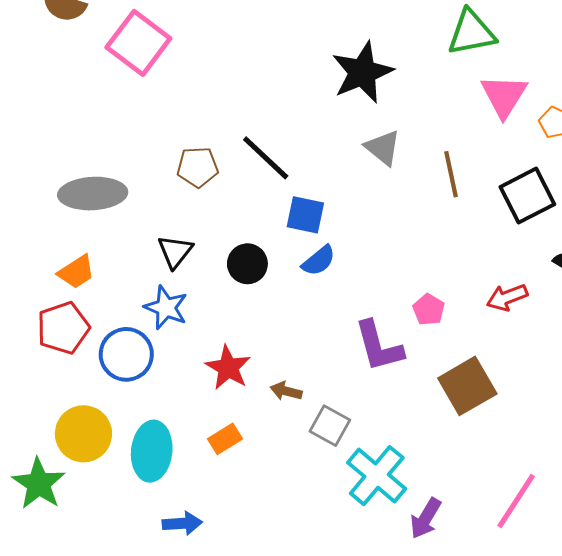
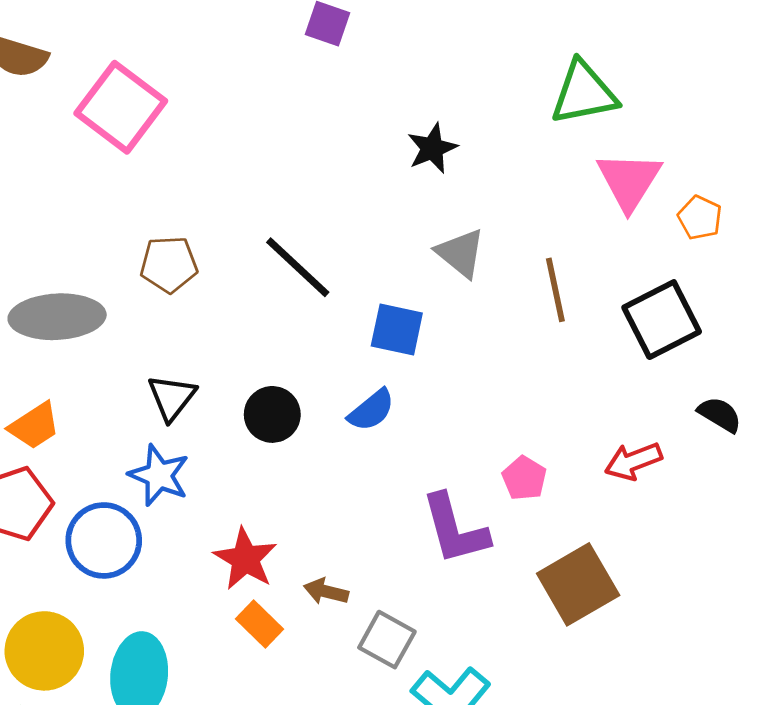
black star: (362, 72) -> (432, 148), size x0.6
brown pentagon: (198, 167) -> (169, 264), moved
blue square: (305, 215) -> (397, 329), moved
orange rectangle: (225, 439) -> (260, 624), moved, turned 76

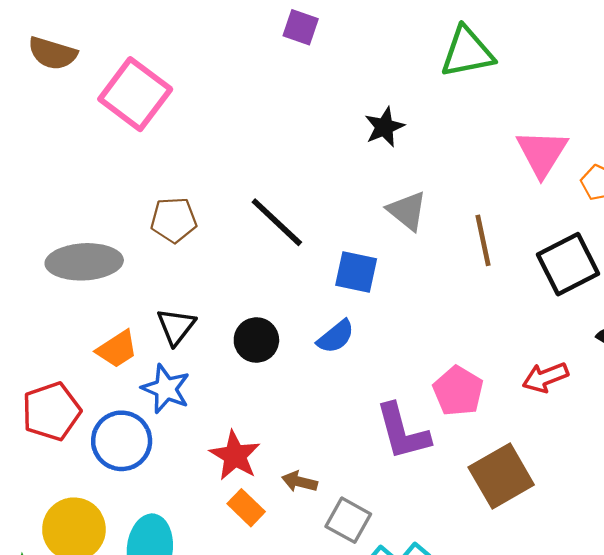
green triangle: (584, 93) -> (467, 52), moved
orange trapezoid: (34, 426) -> (117, 349), moved
pink pentagon: (524, 478) -> (458, 391), size x1.4

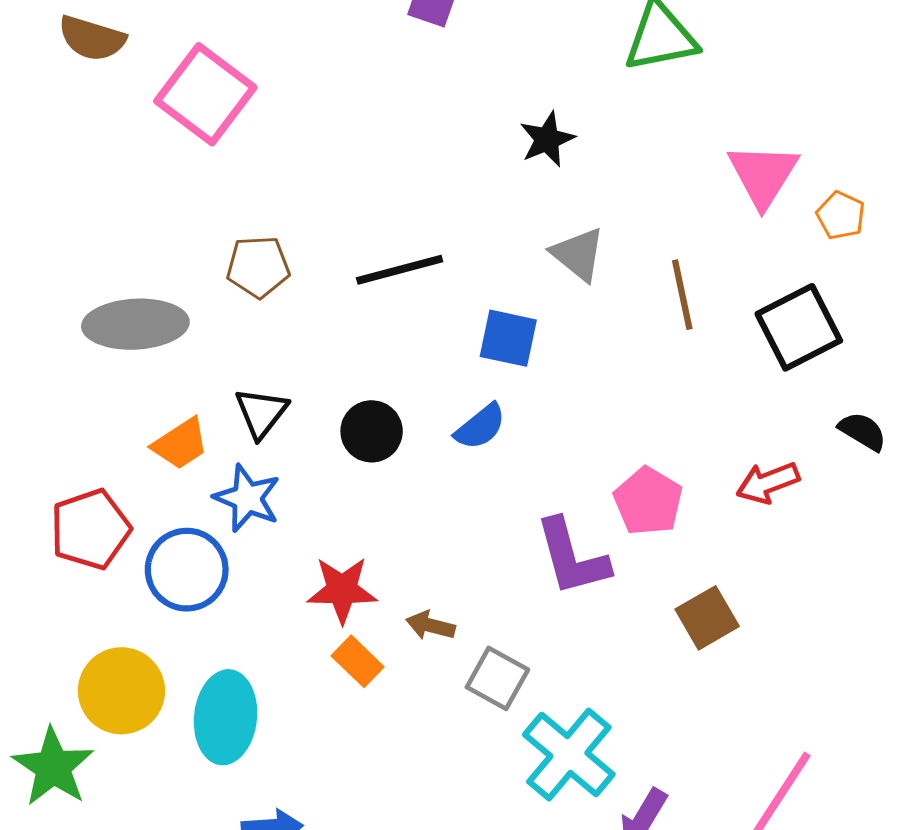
black line: (277, 222) -> (400, 270), turned -58
red star: (235, 456) -> (342, 590), turned -30
brown square: (501, 476) -> (707, 618), size x0.7

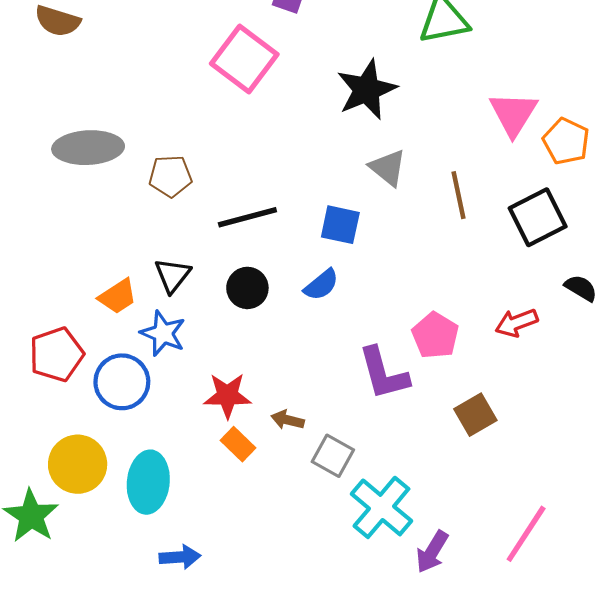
pink square: (205, 94) -> (244, 59), moved
black star: (547, 139) -> (367, 90), size x1.6
orange pentagon: (841, 215) -> (566, 141), size x1.4
black line: (400, 270) -> (247, 217), moved
gray ellipse: (135, 324) -> (88, 148), moved

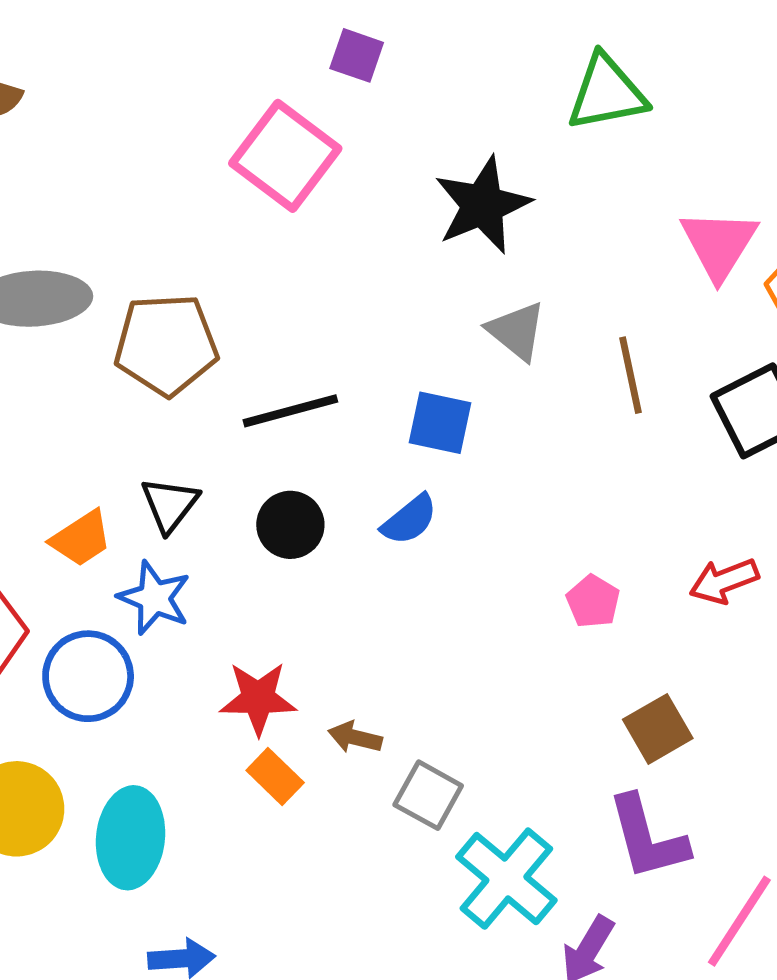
brown pentagon: (170, 176) -> (166, 345), size x1.5
pink pentagon: (435, 335) -> (593, 601), size x0.7
purple L-shape: (384, 373) -> (648, 838), moved

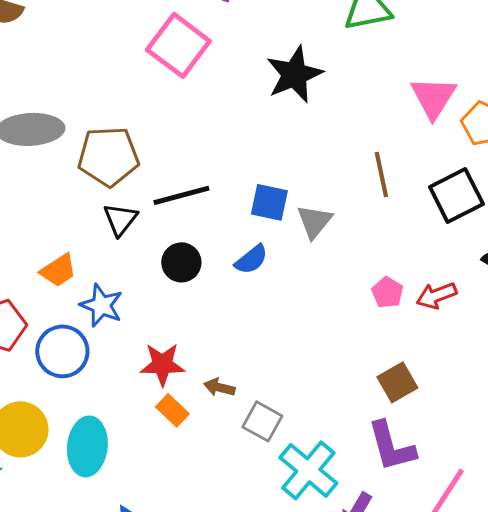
gray triangle: (517, 331) -> (314, 221), moved, turned 30
black triangle: (170, 504) -> (120, 219), moved
pink pentagon: (593, 601) -> (387, 292), moved

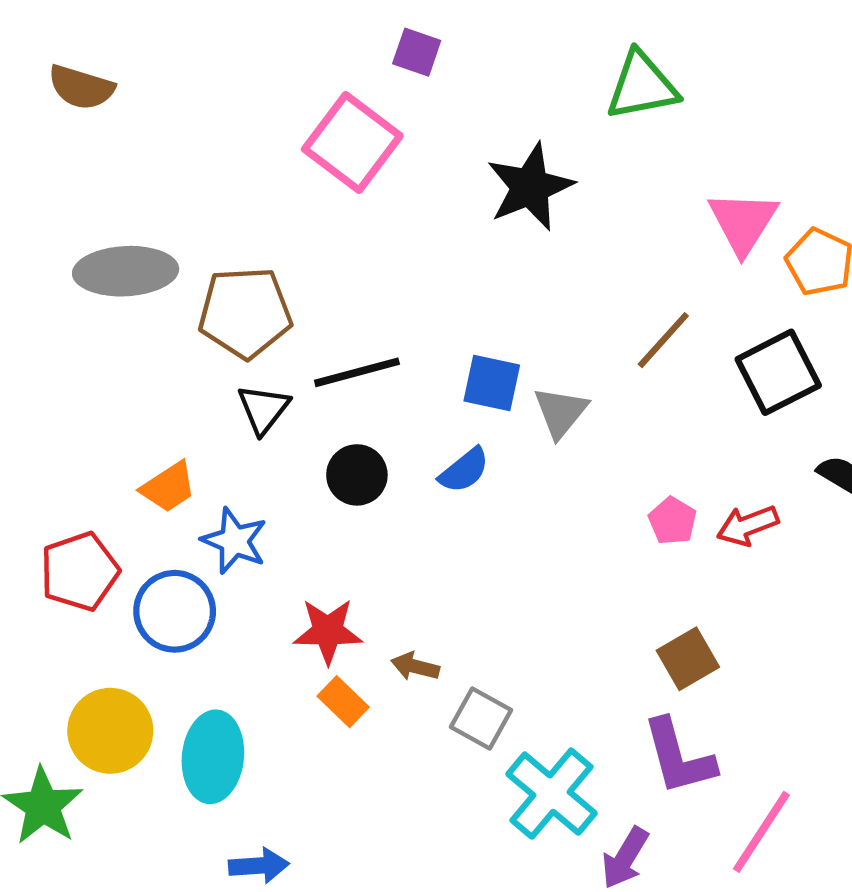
brown line: (381, 174) -> (663, 340), turned 54

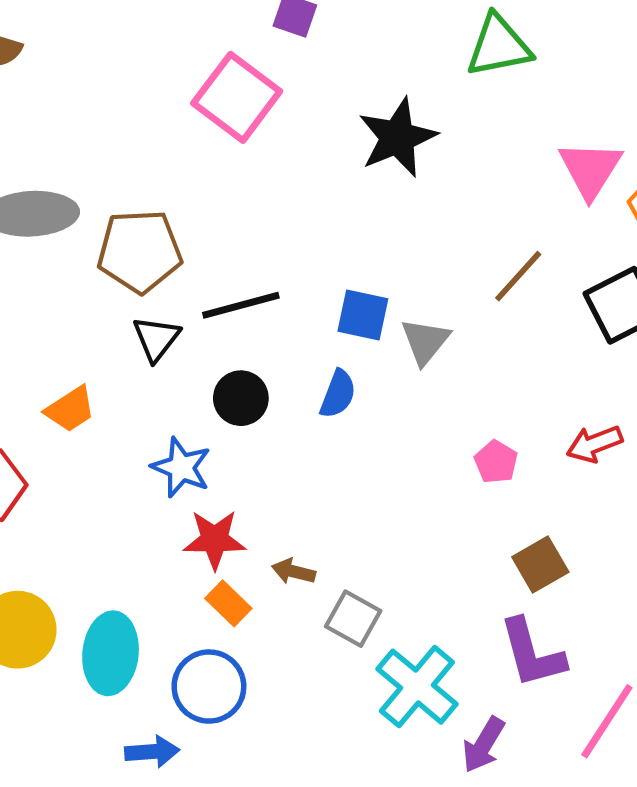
blue semicircle: (464, 470) -> (338, 394), turned -30
pink pentagon: (673, 521) -> (496, 462), moved
blue star: (234, 541) -> (181, 467), moved
blue circle: (175, 611) -> (209, 687), moved

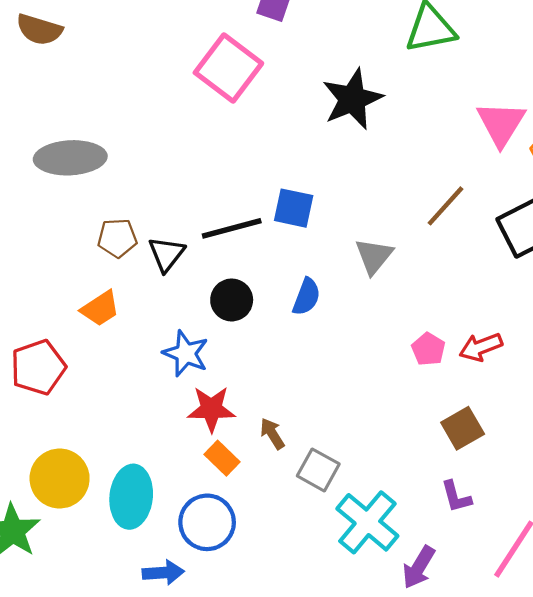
brown pentagon: (140, 251) -> (117, 238), moved, size x0.6
blue square: (363, 315) -> (294, 208), moved
red arrow: (594, 444) -> (481, 347), moved
brown arrow: (294, 571) -> (272, 434), turned 44
purple L-shape: (532, 653) -> (456, 497), size x0.6

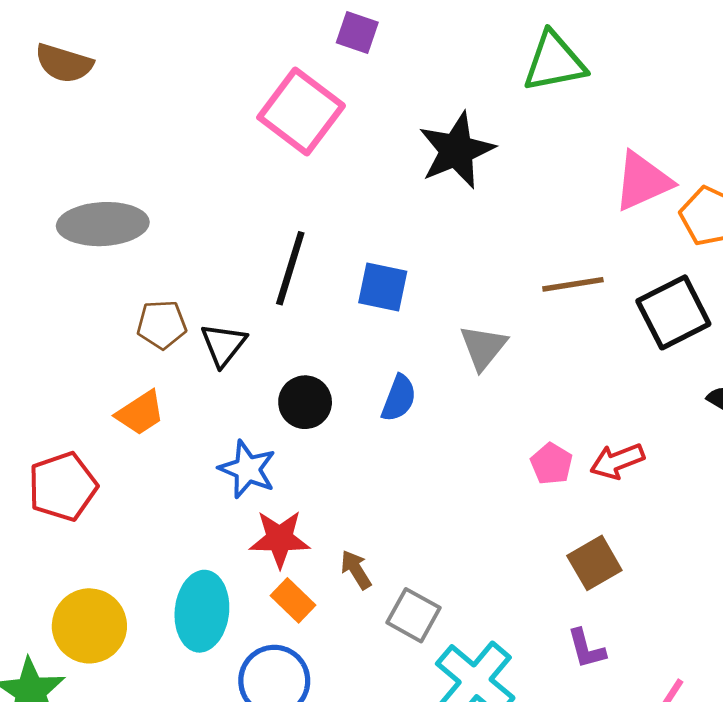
pink triangle: (501, 124) -> (643, 181), turned 34
brown line: (445, 206) -> (573, 284), turned 39
black line: (232, 228) -> (290, 268), moved, turned -58
cyan ellipse: (131, 497) -> (202, 611), moved

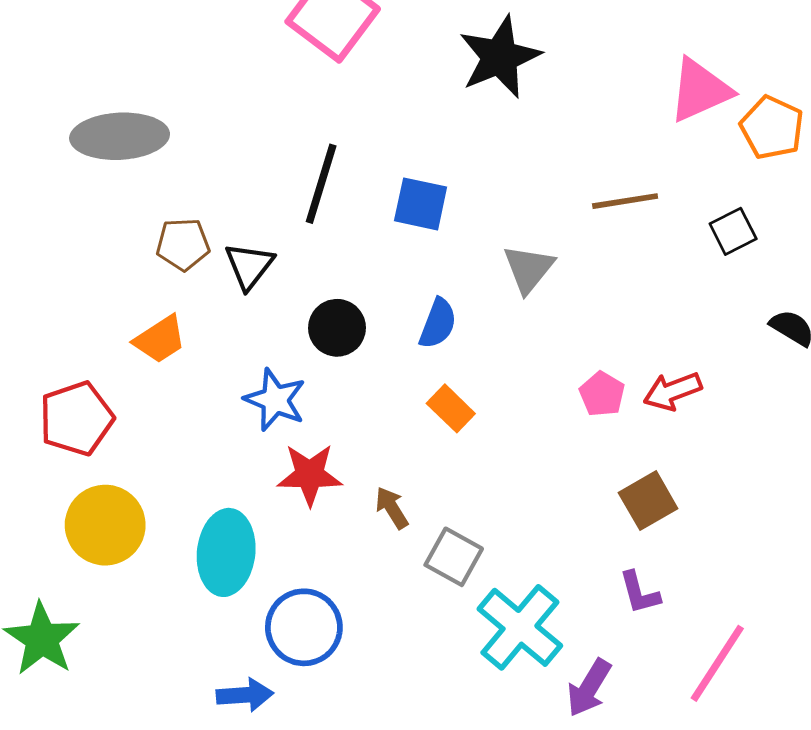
black square: (673, 312) -> (733, 231), size x0.6
orange rectangle: (293, 600) -> (451, 408), moved
yellow circle: (89, 626) -> (105, 525), moved

